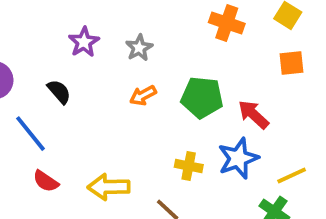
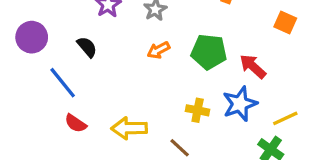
orange square: (292, 63) -> (285, 23), turned 30

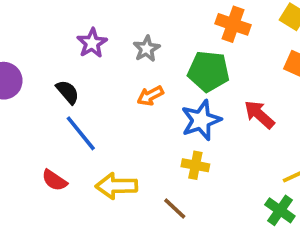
green pentagon: (209, 52) -> (209, 71), moved
blue line: (63, 83) -> (81, 133), moved
blue star: (240, 104) -> (201, 120), moved

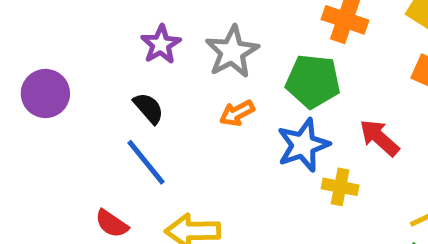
gray star: (147, 49) -> (232, 52), size x1.5
black semicircle: (68, 92) -> (149, 108), moved
yellow cross: (195, 165) -> (340, 187), moved

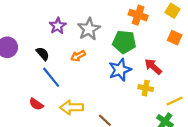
black semicircle: (149, 108) -> (43, 54), moved
orange arrow: (237, 113) -> (78, 56), moved
yellow cross: (340, 187) -> (146, 88), moved

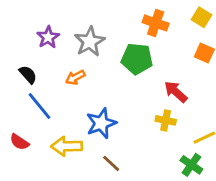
blue star: (120, 70) -> (101, 123), moved

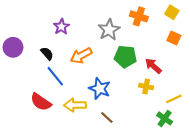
gray star: (90, 42) -> (109, 30), moved
green pentagon: (137, 59) -> (125, 57), moved
orange arrow: (75, 77) -> (81, 56), size x1.5
blue star: (101, 123) -> (100, 89), turned -30
red semicircle: (19, 142) -> (41, 102), size x1.5

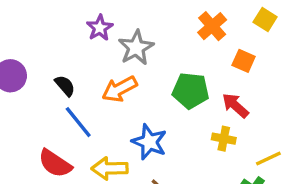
orange cross: (139, 16) -> (212, 26), turned 30
purple star: (61, 27) -> (100, 28), moved
gray star: (109, 30) -> (136, 48), moved
orange square: (174, 38) -> (244, 61), moved

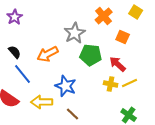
purple star: (100, 28) -> (15, 17), moved
gray star: (136, 48) -> (75, 33), moved
yellow line: (268, 158) -> (130, 83), moved

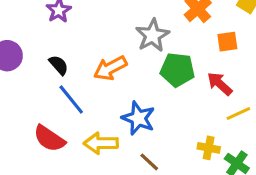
orange square: (123, 37) -> (227, 42), turned -32
yellow cross: (111, 84) -> (209, 148), moved

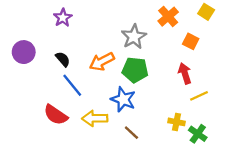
orange square: (227, 42) -> (191, 41), turned 35
green pentagon: (177, 70) -> (135, 70), moved
red arrow: (220, 84) -> (185, 73), turned 30

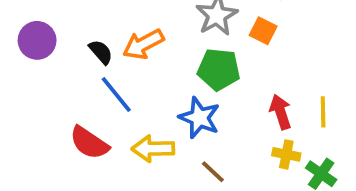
orange square: (191, 41) -> (263, 31), moved
orange arrow: (102, 62) -> (143, 44), moved
red arrow: (185, 73) -> (281, 112), moved
yellow line: (199, 96) -> (323, 112), turned -66

